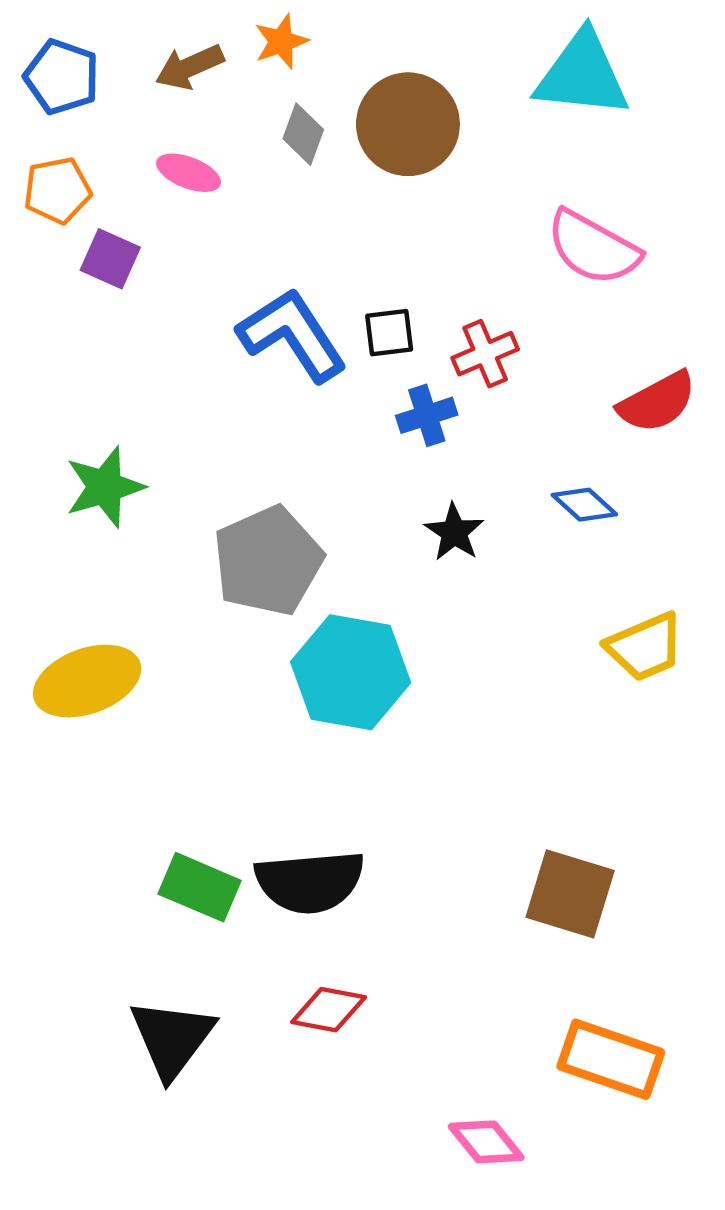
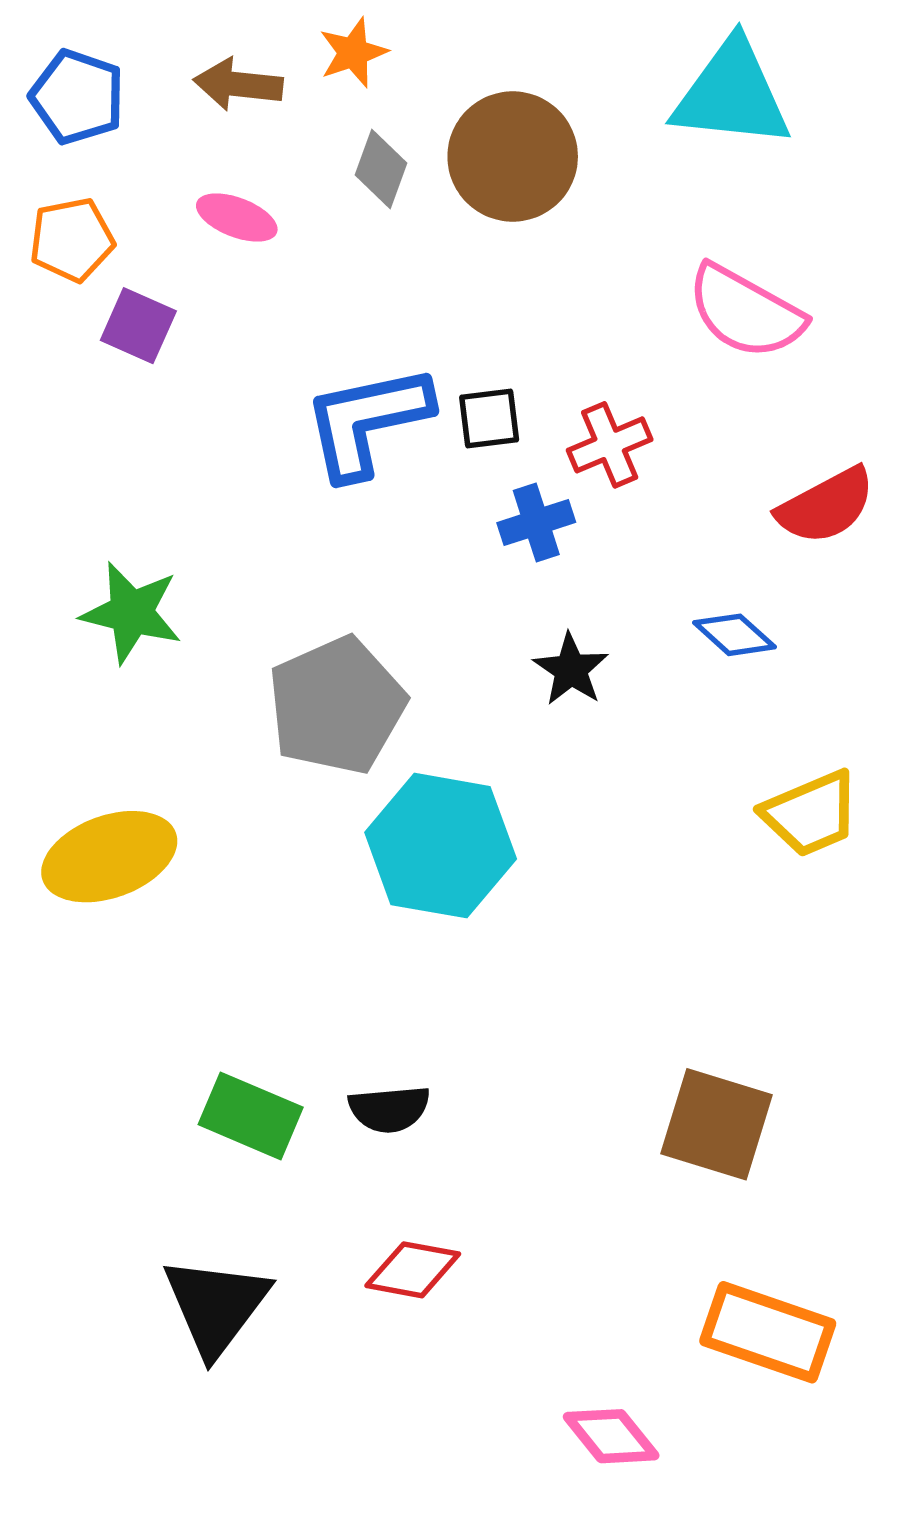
brown arrow: (190, 67) -> (238, 84), turned 30
blue L-shape: (292, 335) -> (367, 421), turned -69
green star: (105, 487) -> (131, 613), turned 30
black semicircle: (310, 882) -> (389, 1109), size x0.6

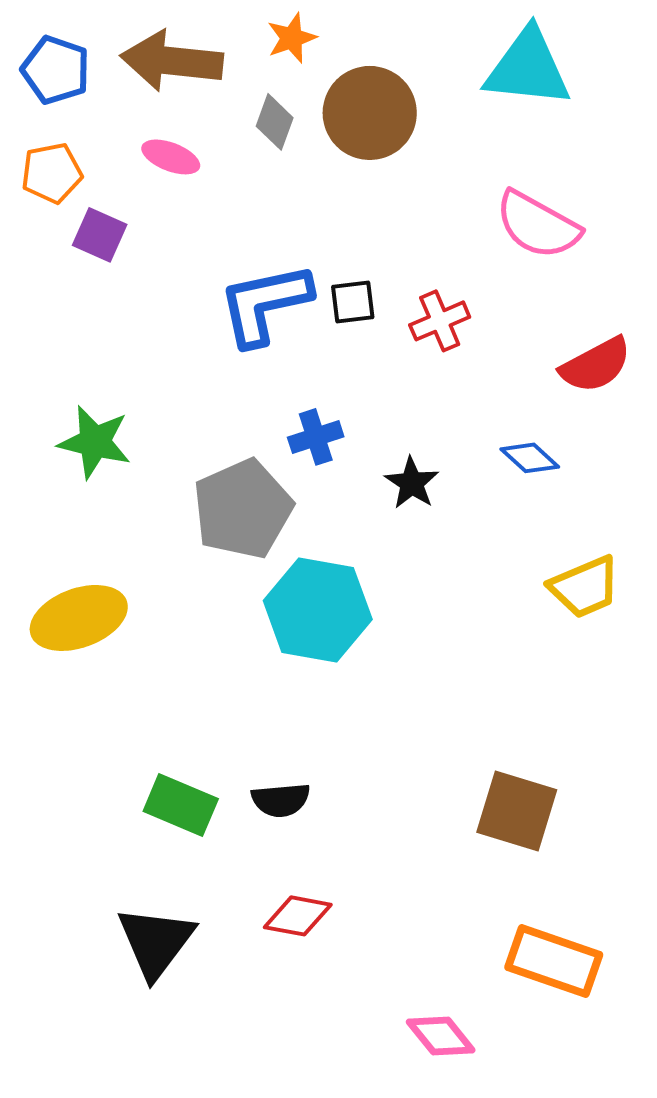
orange star: (353, 53) -> (292, 38), moved
brown arrow: (238, 84) -> (172, 61), size x1.6
blue cross: (536, 523) -> (316, 437), moved

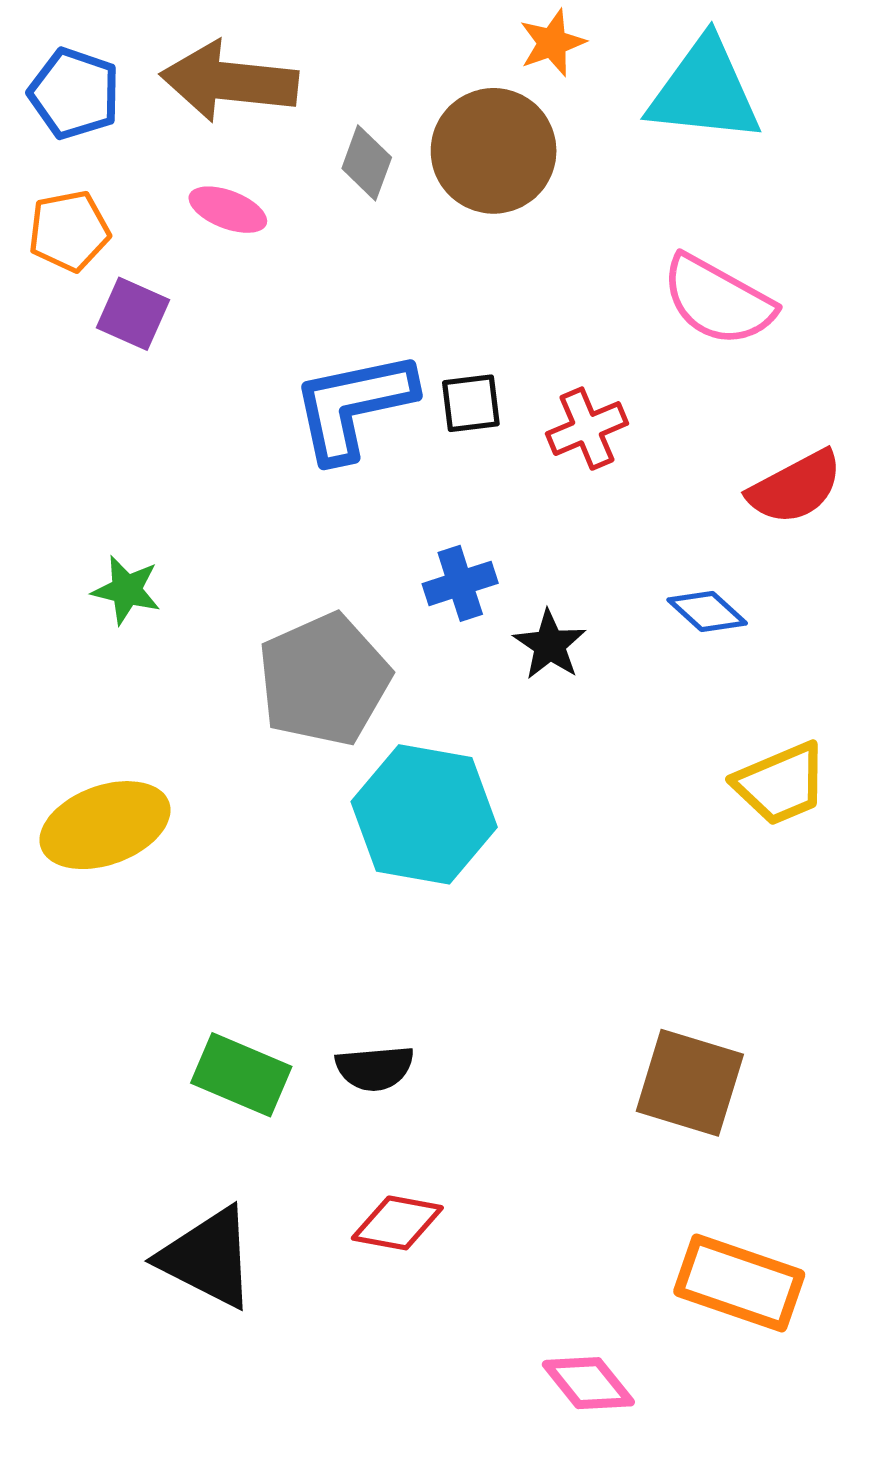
orange star: (292, 38) -> (552, 43), moved
blue cross: (316, 437) -> (460, 583), moved
green star: (95, 442) -> (126, 590), size x0.7
black triangle: (156, 942) -> (208, 1258), turned -40

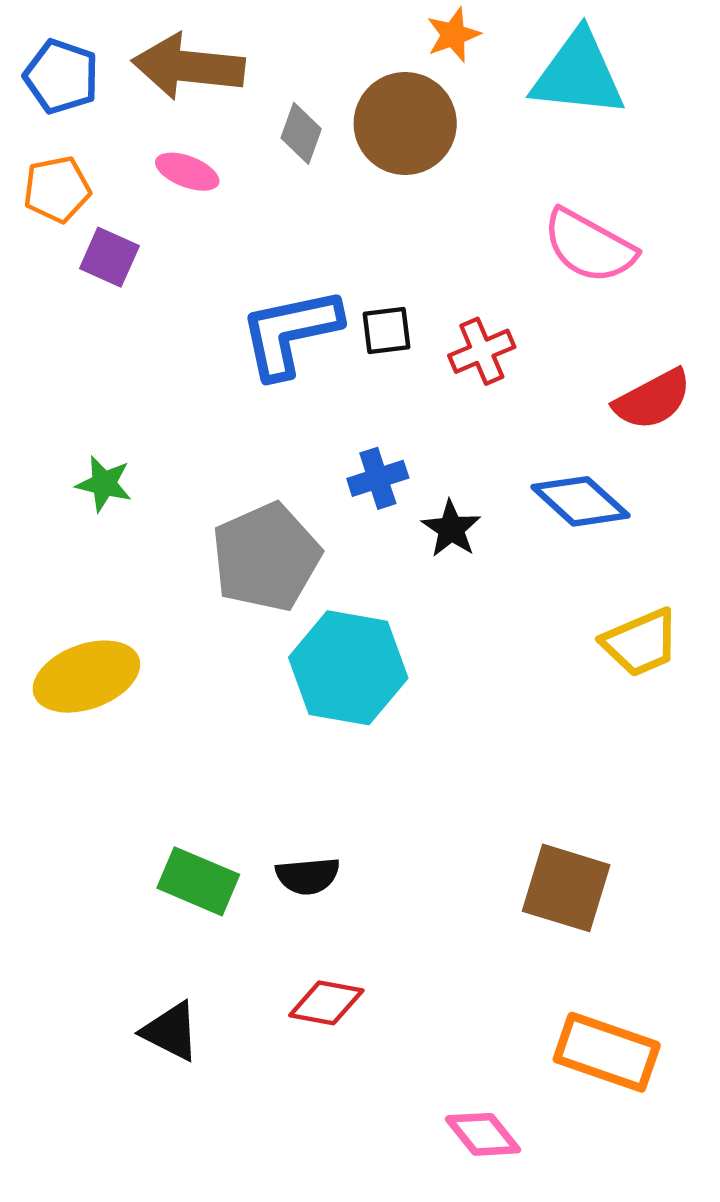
blue diamond: (707, 611) -> (580, 501), size x1.5
black triangle: (208, 1258) -> (171, 1031), size x0.7

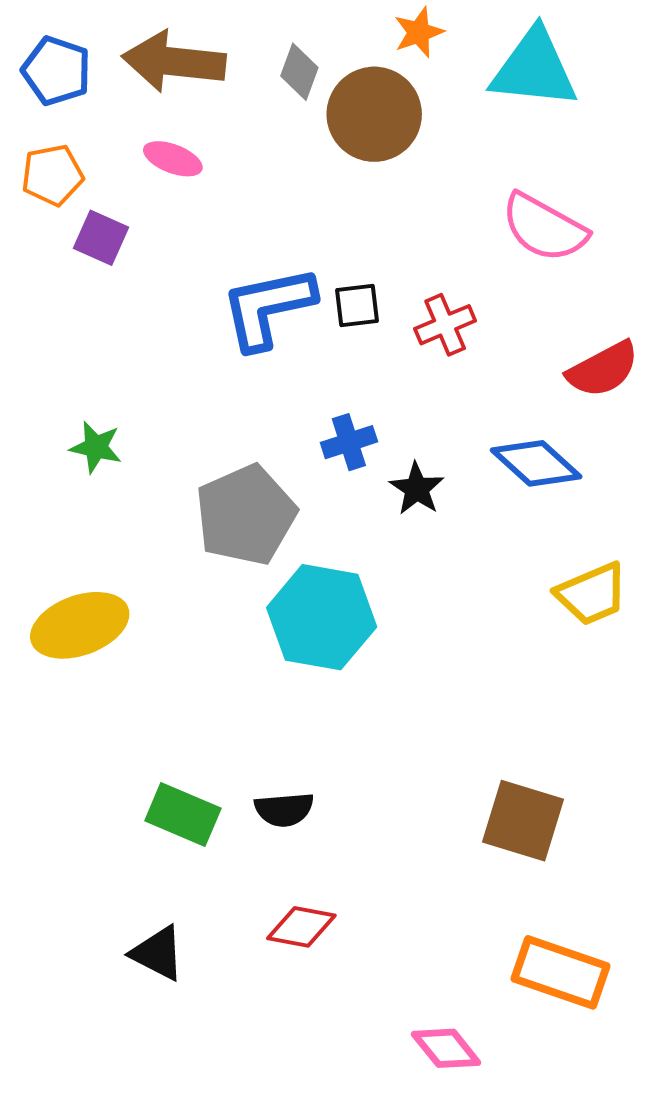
gray diamond: (301, 133) -> (299, 72), moved

